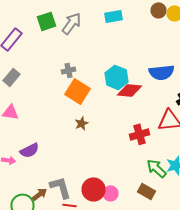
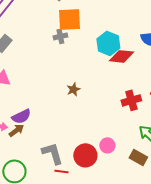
orange square: (78, 91) -> (69, 19), moved, turned -35
pink circle: (110, 193) -> (107, 145), moved
brown arrow: (40, 194) -> (16, 130), moved

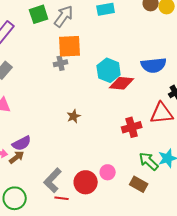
gray L-shape: (52, 153) -> (53, 180), turned -120

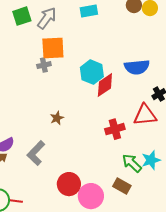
red diamond: (122, 83) -> (105, 85), turned -40
pink circle: (108, 172) -> (91, 196), moved, size x1.6
gray L-shape: (53, 180) -> (36, 153), moved
red line: (62, 198) -> (16, 201), moved

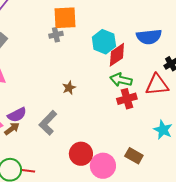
cyan star: (151, 160) -> (163, 130), turned -30
green arrow: (132, 163) -> (121, 80), moved, turned -30

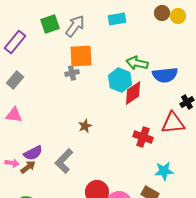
green arrow: (121, 80) -> (137, 63), moved
red cross: (127, 99) -> (143, 137), turned 36
cyan star: (163, 130) -> (164, 171), moved, turned -30

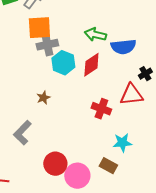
gray cross: (72, 73) -> (47, 45), moved, size x1.5
cyan hexagon: (120, 80) -> (63, 63), moved

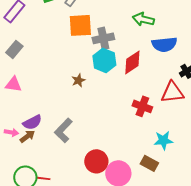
green arrow: (95, 35) -> (143, 19), moved
gray cross: (47, 45) -> (103, 38), moved
brown star: (43, 98) -> (78, 80), moved

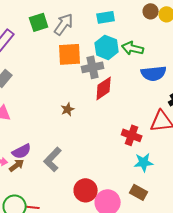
cyan hexagon: (104, 60) -> (107, 47), moved
red diamond: (132, 62) -> (104, 88), moved
cyan star: (163, 140) -> (144, 162), moved

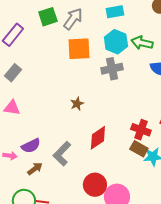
gray cross: (93, 67) -> (112, 69), moved
red diamond: (104, 88) -> (98, 138), moved
brown arrow: (17, 165) -> (35, 169), moved
brown rectangle: (139, 192) -> (139, 149), moved

